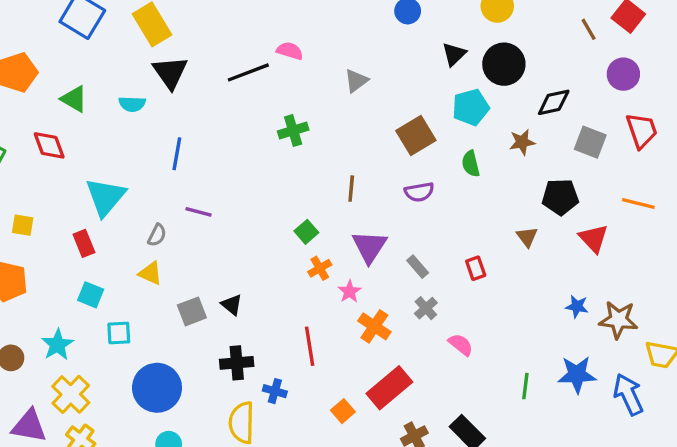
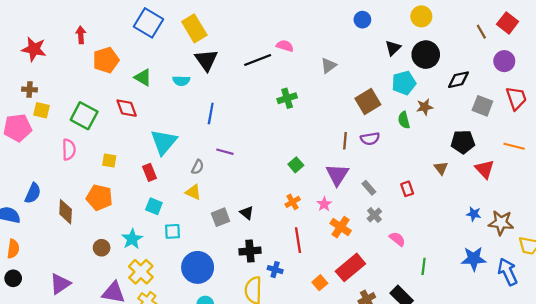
brown star: (522, 142) -> (425, 107), moved
brown line: (351, 189) -> (345, 141), moved
orange cross: (320, 268) -> (293, 202), moved
green line: (525, 386) -> (424, 266), moved

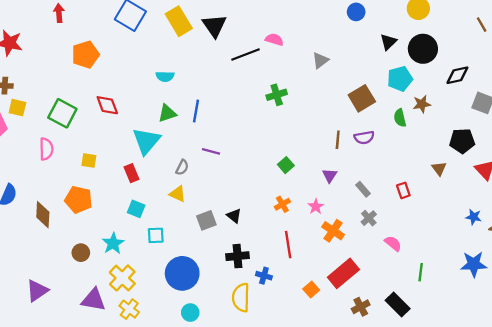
red arrow: (81, 35) -> (59, 13), moved
black triangle: (206, 60) -> (214, 26), moved
green triangle: (143, 77) -> (167, 113), moved, turned -48
purple triangle: (337, 175) -> (330, 175), size x0.6

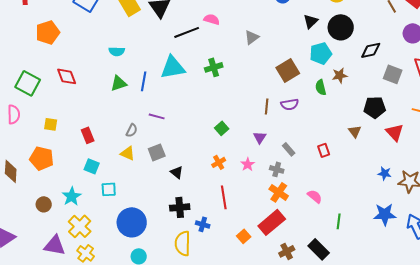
cyan triangle: (146, 141) -> (173, 67), moved, turned 40
gray cross: (369, 218) -> (277, 169), moved, turned -32
gray square: (206, 220) -> (157, 152), moved
orange cross: (333, 231) -> (279, 192), moved

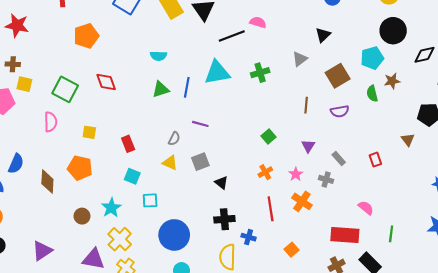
black triangle: (311, 21) -> (323, 35), moved
gray triangle: (252, 37) -> (300, 59), moved
brown line: (267, 106) -> (306, 105), moved
orange cross: (279, 192) -> (302, 201), moved
red rectangle: (272, 222) -> (345, 235), moved, turned 44

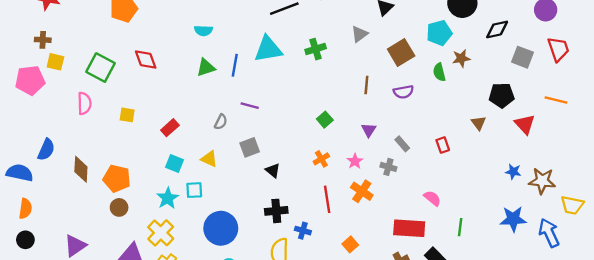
red rectangle: (128, 144) -> (170, 128), turned 70
yellow triangle: (170, 163) -> (209, 159), moved
orange pentagon: (80, 168) -> (117, 179), moved
cyan star: (111, 208) -> (168, 198), moved

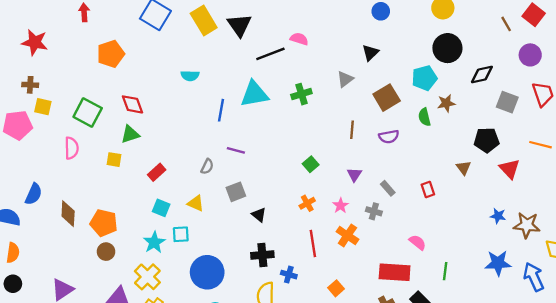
green triangle: (206, 68) -> (130, 134), moved

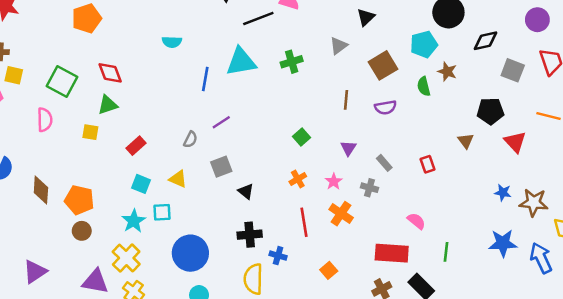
brown star: (446, 103) -> (447, 72), turned 30
purple line: (236, 150) -> (221, 122), turned -48

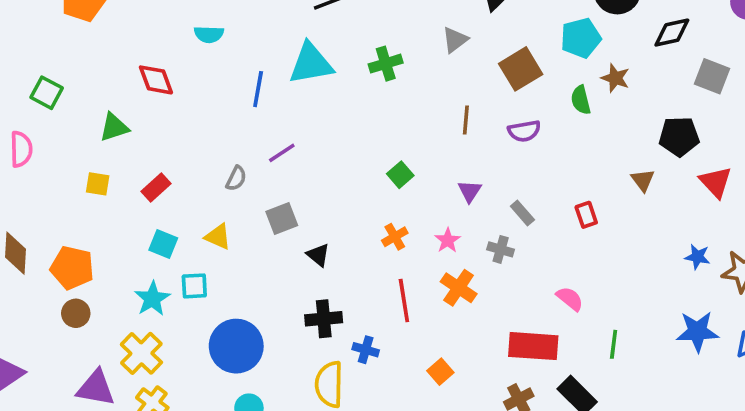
red diamond: (110, 73) -> (156, 80), moved
green square: (62, 81) -> (47, 93), size x0.7
yellow square: (90, 132) -> (98, 184), moved

